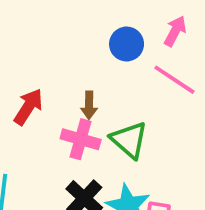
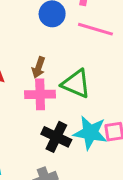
brown arrow: (89, 105) -> (39, 67), turned 36

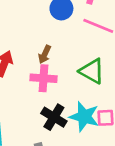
green triangle: (76, 84) -> (92, 71), moved

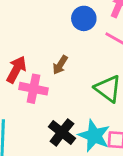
pink cross: (44, 78) -> (34, 89), moved

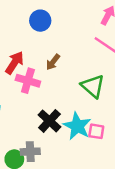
blue circle: (84, 18) -> (40, 21), moved

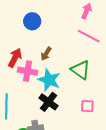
cyan star: (77, 126) -> (49, 80), moved

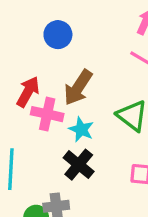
brown arrow: (46, 54) -> (78, 87), size x1.6
cyan star: (49, 80) -> (81, 129), size x0.7

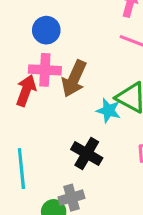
pink cross: (47, 114) -> (45, 70), moved
cyan star: (81, 129) -> (109, 111), moved

